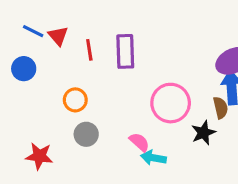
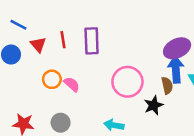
red triangle: (58, 36) -> (38, 45), moved
gray circle: (86, 134) -> (61, 123), moved
pink semicircle: (139, 142) -> (72, 84), moved

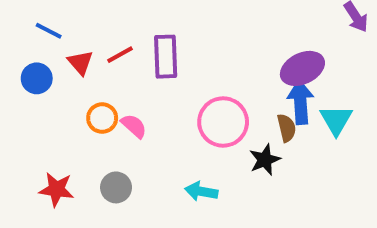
red line: (63, 40) -> (120, 55), turned 70

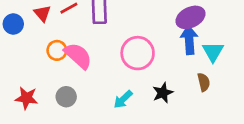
pink semicircle: (134, 126) -> (78, 56), size x1.6
brown semicircle: (287, 128) -> (204, 82), moved
black star: (265, 160) -> (163, 93), moved
cyan arrow: (201, 191) -> (123, 99), turned -54

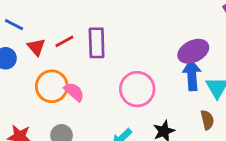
orange circle: (57, 50) -> (52, 86), size x1.5
pink semicircle: (78, 56) -> (74, 92), size x0.7

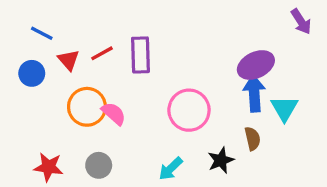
brown semicircle: (207, 120) -> (253, 139), moved

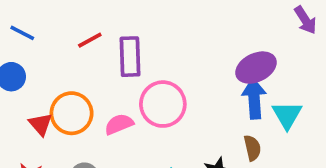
red line: (102, 53) -> (90, 40), moved
red triangle: (69, 60) -> (40, 124), moved
pink circle: (189, 110) -> (163, 104), moved
pink semicircle: (114, 114) -> (119, 124), moved, turned -64

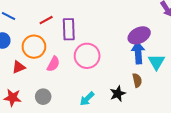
orange circle: (72, 113) -> (34, 47), moved
red triangle: (40, 124) -> (19, 67), turned 48
pink semicircle: (119, 124) -> (53, 64), moved, turned 140

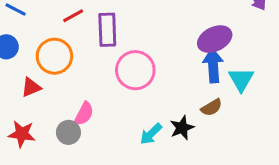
pink semicircle: (53, 64) -> (84, 114), moved
brown semicircle: (137, 80) -> (212, 107), turned 72
cyan arrow: (87, 99) -> (151, 134), moved

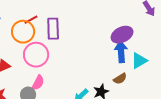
orange circle: (54, 56) -> (23, 32), moved
pink circle: (135, 70) -> (36, 55), moved
cyan triangle: (241, 79) -> (139, 61), turned 30

